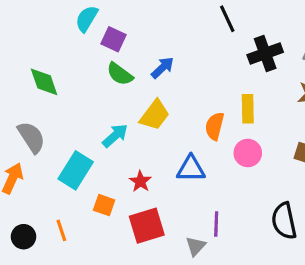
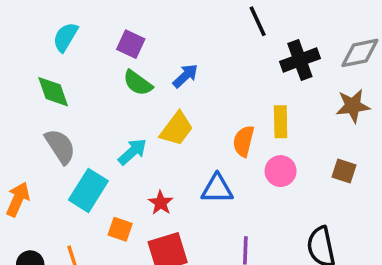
cyan semicircle: (87, 19) -> (65, 37), moved
gray semicircle: (31, 137) -> (60, 146), moved

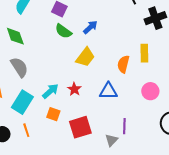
cyan arrow: (132, 152) -> (50, 91), moved
pink circle: (281, 171) -> (150, 91), moved
cyan rectangle: (88, 190) -> (22, 102), moved
red star: (161, 203) -> (74, 89), moved

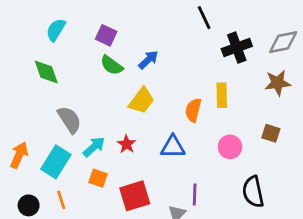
gray semicircle: (19, 67) -> (69, 120), moved

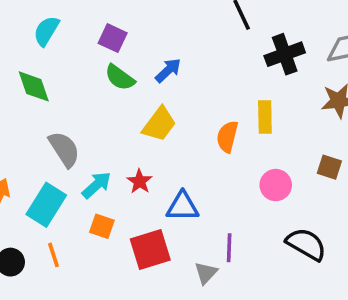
blue triangle: (173, 147) -> (183, 207), moved
black semicircle: (253, 192) -> (306, 244), turned 132

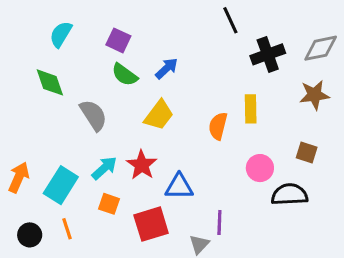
gray semicircle: (64, 149) -> (93, 115), moved
red star: (140, 181) -> (142, 165), size x1.4
black semicircle: (306, 244) -> (289, 194), moved, turned -33

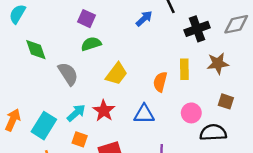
cyan semicircle: (61, 34) -> (17, 14), moved
blue arrow: (167, 68) -> (144, 19), moved
green semicircle: (125, 75) -> (91, 44), turned 126
brown star: (314, 95) -> (218, 63), moved
blue triangle: (179, 187) -> (144, 114), moved

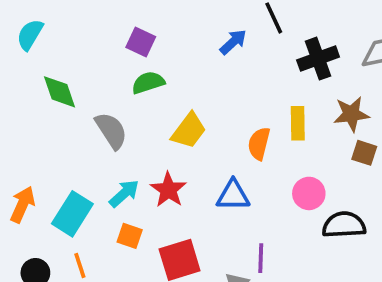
brown square: (226, 101) -> (364, 153), moved

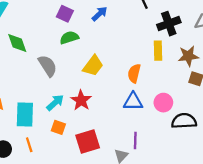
blue arrow: (233, 42) -> (100, 14), moved
yellow rectangle: (298, 123) -> (158, 51), moved
blue triangle: (233, 195) -> (133, 101), moved
cyan rectangle: (72, 214) -> (25, 114), turned -30

